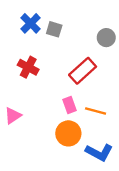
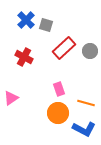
gray circle: (106, 38) -> (90, 51), moved
red rectangle: (83, 71) -> (64, 48), moved
orange line: (96, 111) -> (86, 103), moved

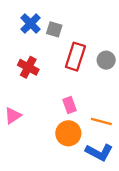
red rectangle: (64, 48) -> (75, 57), turned -30

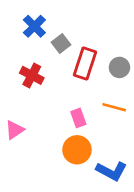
gray square: (54, 29) -> (61, 44), moved, turned 35
orange line: (101, 122) -> (114, 107), moved

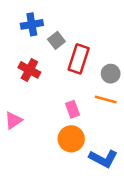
blue cross: (34, 26) -> (32, 24), turned 35
gray circle: (119, 67) -> (111, 74), moved

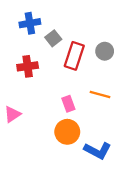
red cross: (29, 70) -> (28, 66), turned -36
gray circle: (111, 74) -> (105, 51), moved

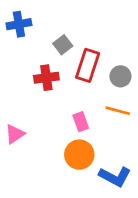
blue cross: (30, 23) -> (19, 24), moved
gray circle: (105, 51) -> (120, 76), moved
red cross: (28, 66) -> (46, 78), moved

